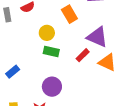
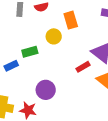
orange rectangle: (69, 14) -> (71, 20), moved
green rectangle: (51, 52) -> (30, 52), moved, turned -42

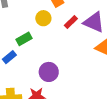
red rectangle: (83, 67) -> (71, 22), moved

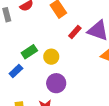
yellow circle: (43, 18) -> (51, 57), moved

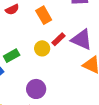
yellow circle: (51, 57) -> (42, 48), moved

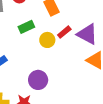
green rectangle: (12, 56) -> (26, 27), moved

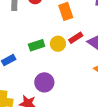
green rectangle: (26, 27) -> (37, 45), moved

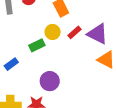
yellow circle: (58, 44) -> (53, 32), moved

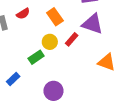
purple triangle: (98, 34) -> (92, 24), moved

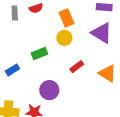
red rectangle: (72, 39) -> (77, 67), moved
yellow circle: (50, 42) -> (64, 38), moved

